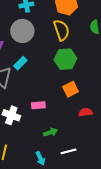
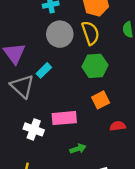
gray circle: (22, 31) -> (60, 34), moved
pink rectangle: (38, 105) -> (64, 118), size x1.5

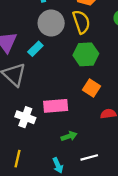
cyan rectangle: (44, 70) -> (35, 49), moved
orange square: (101, 100) -> (91, 88), turned -30

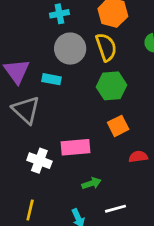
cyan rectangle: (35, 49) -> (51, 79), turned 56
orange square: (91, 88) -> (118, 126), turned 30

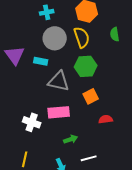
gray triangle: (26, 110) -> (59, 81), moved, turned -30

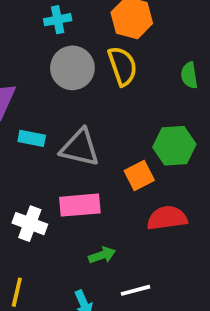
green semicircle: (115, 34) -> (189, 75), moved
cyan rectangle: (41, 61) -> (32, 138), moved
green hexagon: (86, 66) -> (174, 146), moved
red semicircle: (106, 119) -> (167, 218), size x1.5

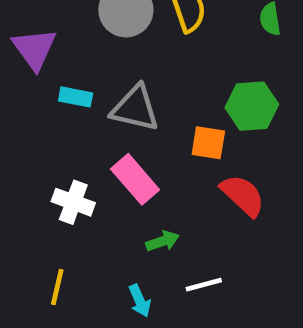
orange square: (139, 175) -> (208, 143), turned 36
pink rectangle: (80, 205) -> (135, 179), turned 54
red semicircle: (167, 218) -> (243, 195), turned 51

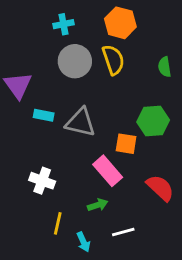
pink rectangle: (135, 179) -> (108, 171), moved
red semicircle: (243, 195) -> (160, 188), moved
yellow line: (57, 287) -> (58, 223), moved

